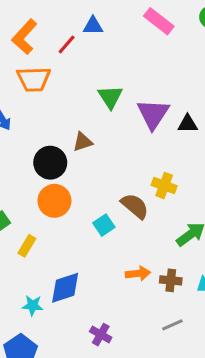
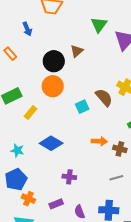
brown triangle: (83, 142) -> (77, 51), turned -32
blue diamond: (65, 288) -> (51, 143), turned 40
cyan star: (33, 305) -> (17, 151), moved
purple cross: (101, 335) -> (69, 177), turned -32

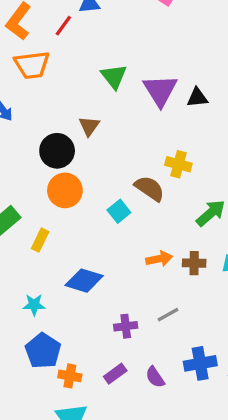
gray line: (116, 178) -> (168, 315), moved

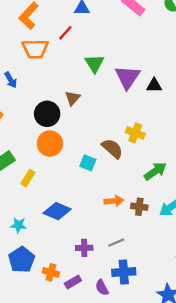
red line: (63, 26) -> (65, 33), moved
cyan square: (119, 211) -> (88, 163), turned -35
blue cross: (200, 363) -> (124, 272), moved
orange cross: (70, 376) -> (51, 272), moved

